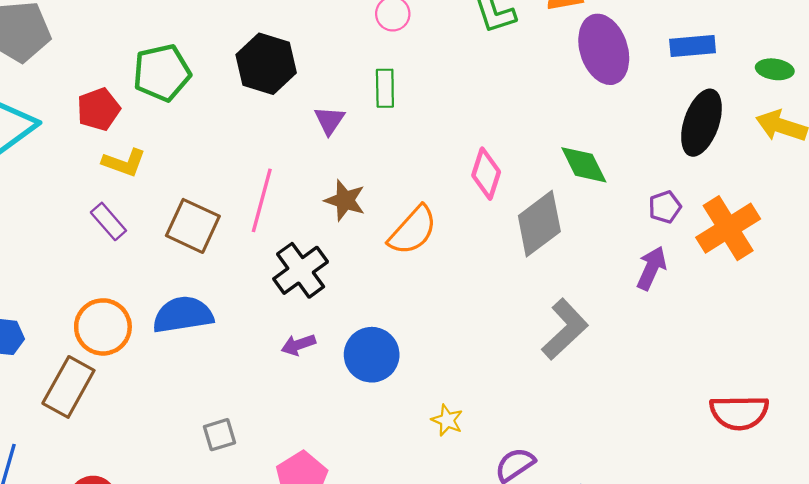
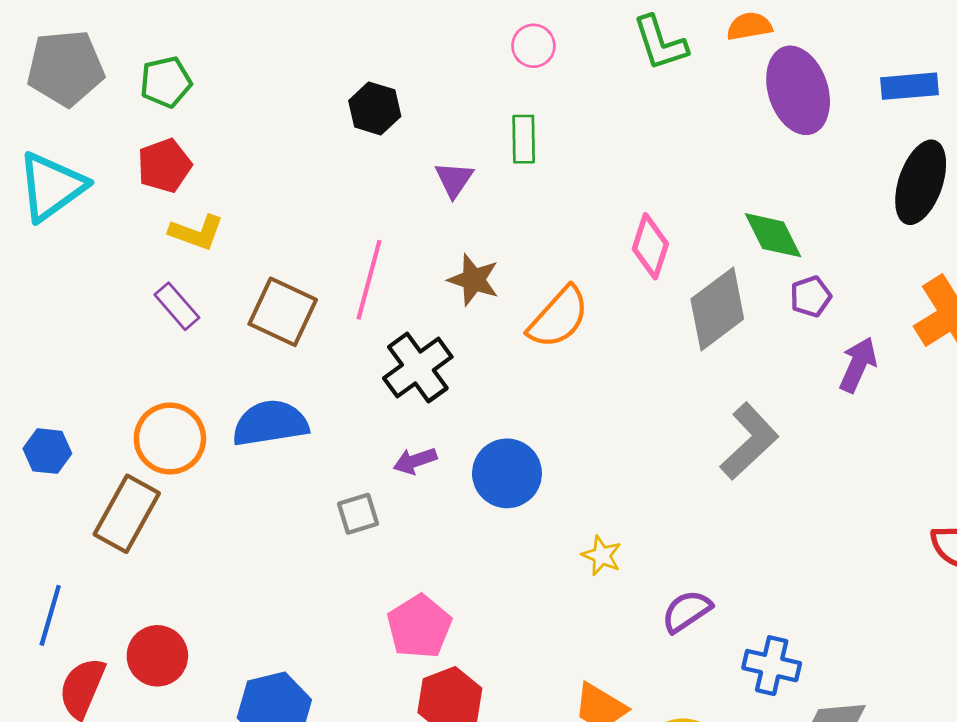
black hexagon: (266, 64) -> (375, 108), size x0.7
green pentagon: (162, 73) -> (166, 82), moved, size x0.7
purple pentagon: (665, 207) -> (811, 296), moved
gray square: (220, 435) -> (358, 514), moved

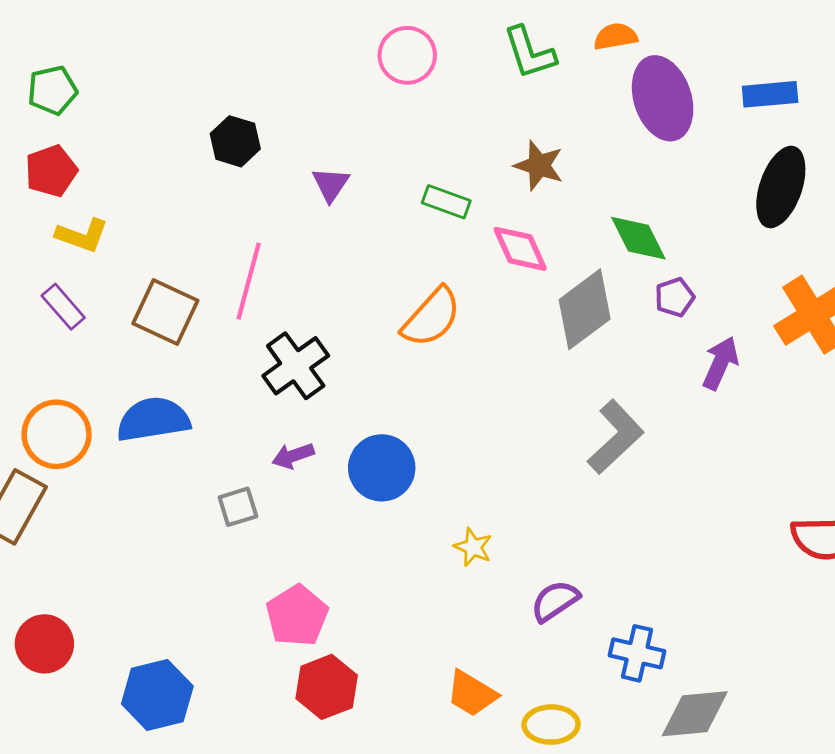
pink circle: (533, 46) -> (407, 55), size x1.4
black hexagon: (375, 108) -> (235, 141), moved
green rectangle: (524, 139) -> (446, 202), moved, turned -69
pink diamond: (650, 246) -> (520, 249), turned -42
brown star: (474, 280) -> (539, 166), moved

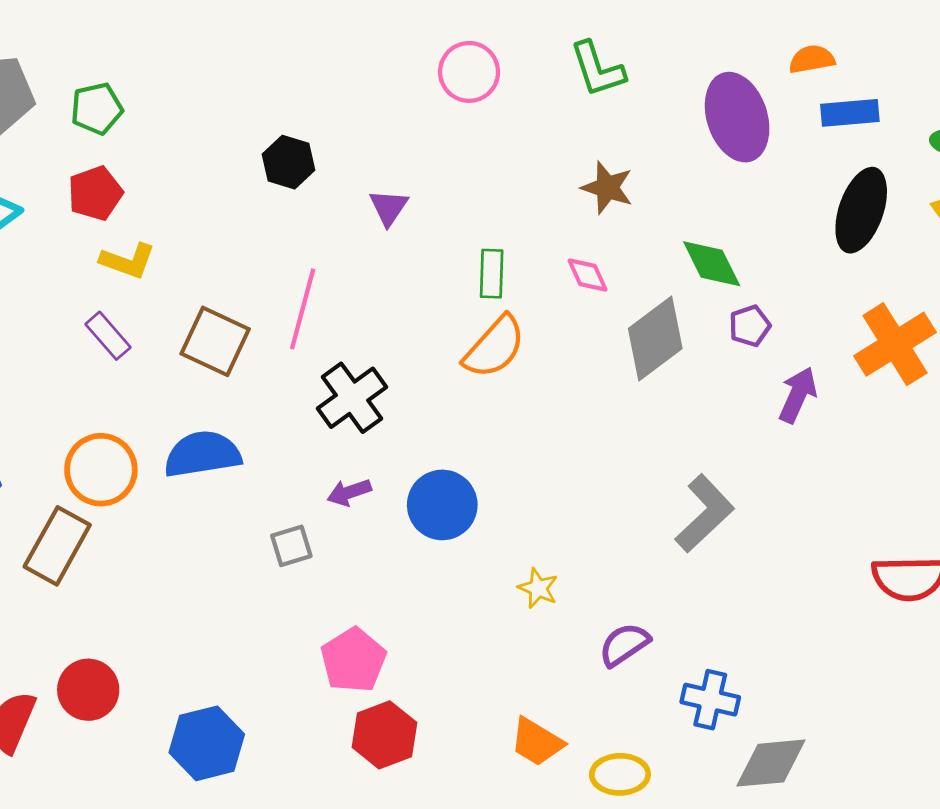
orange semicircle: (616, 37) -> (812, 59), moved
green rectangle: (446, 202) -> (492, 274), moved, turned 72
pink diamond: (520, 249) -> (588, 275), size x0.7
gray L-shape: (616, 437) -> (705, 513), moved

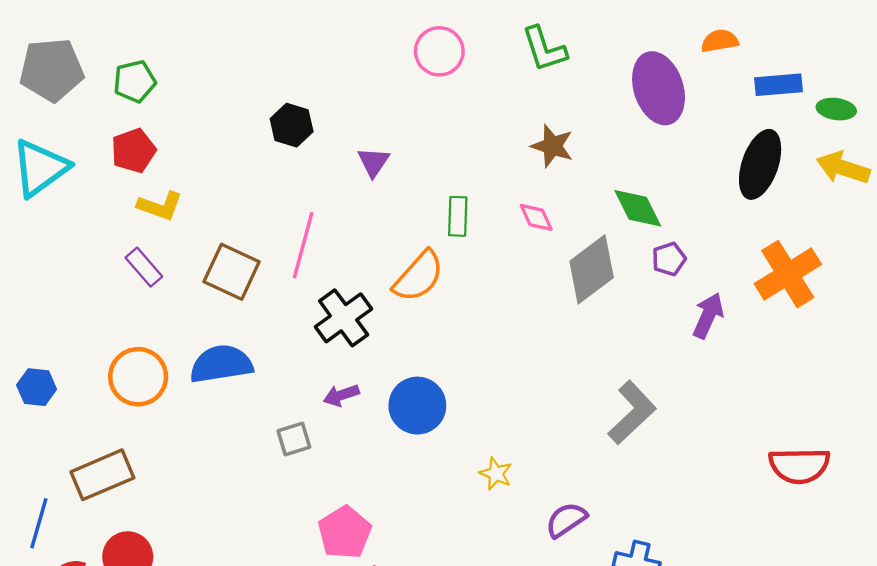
blue rectangle: (850, 113) -> (779, 85), moved
orange semicircle: (494, 347) -> (419, 276), moved
brown rectangle: (57, 546) -> (102, 475), moved, turned 38

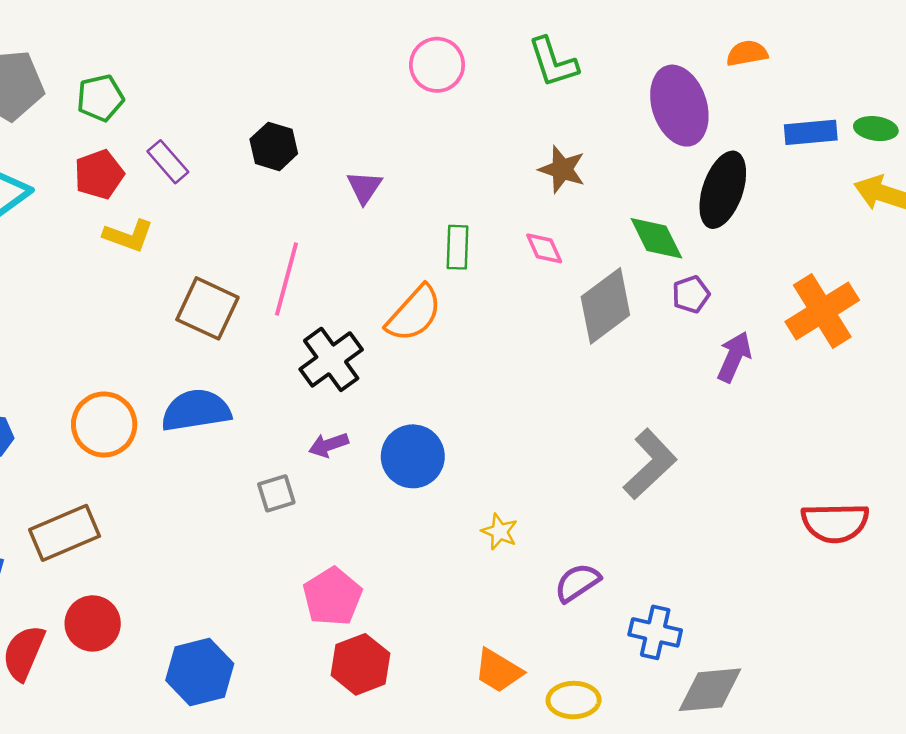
blue rectangle: (779, 85) -> (811, 132), moved
black ellipse: (760, 164) -> (723, 190), moved
purple rectangle: (144, 267) -> (168, 162), moved

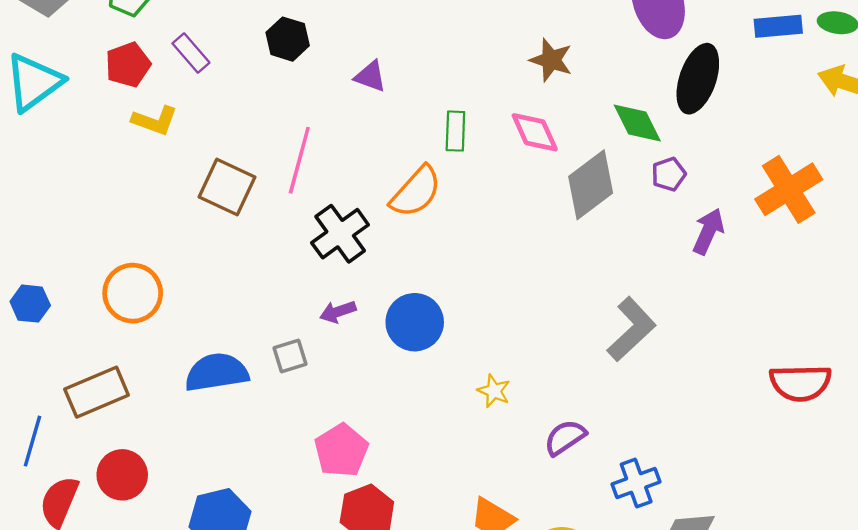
purple triangle: (364, 187) -> (370, 76), turned -44
pink diamond: (544, 248) -> (535, 132), size x1.4
blue semicircle: (196, 410) -> (217, 372), moved
blue cross: (655, 632) -> (636, 483), turned -33

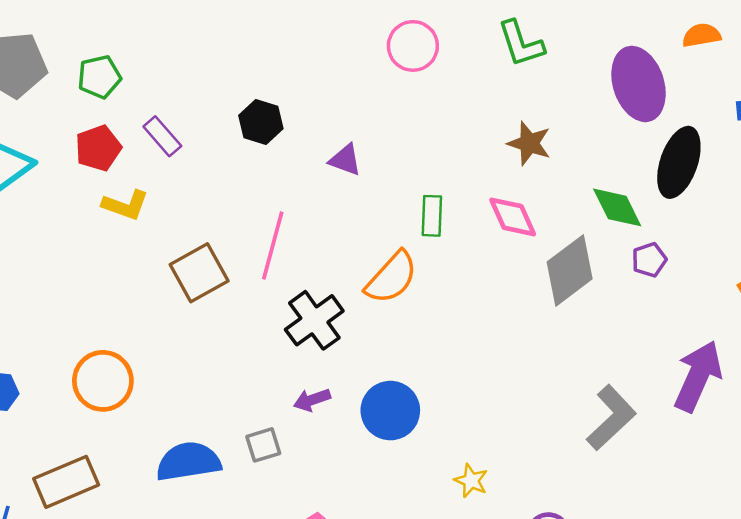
brown square: (227, 187) -> (199, 273), turned 36
purple arrow: (708, 231) -> (698, 376), moved, size x1.5

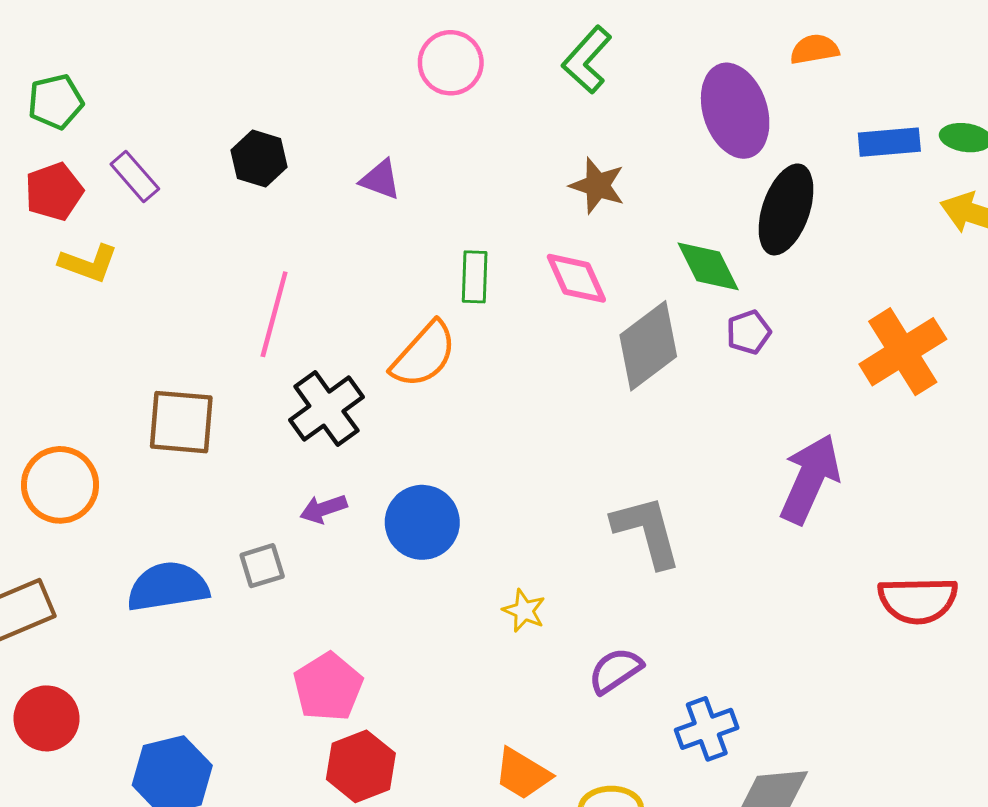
green L-shape: (521, 44) -> (587, 60), turned 60
purple triangle: (345, 160) -> (380, 180), moved
brown square: (199, 273) -> (181, 422), moved, turned 34
gray L-shape: (611, 418) -> (647, 531), moved, turned -62

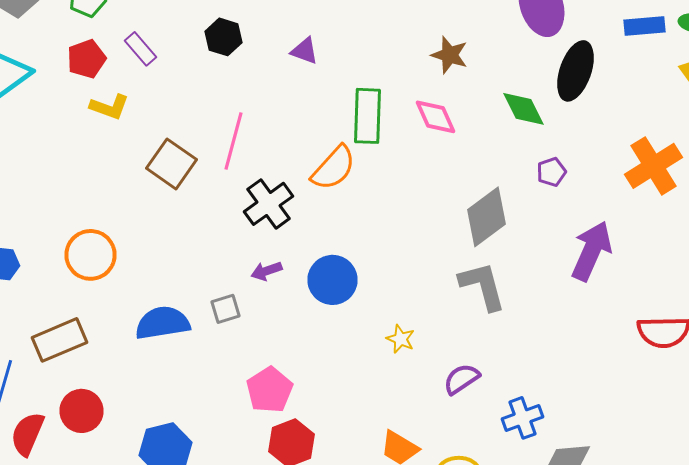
green rectangle: (475, 277) -> (368, 116), size x1.6
purple pentagon: (749, 332) -> (552, 172), moved
gray diamond: (648, 346) -> (486, 217), moved
brown square: (181, 422) -> (172, 164), moved, turned 30

